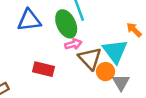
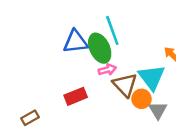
blue triangle: (29, 20) -> (76, 42), moved
red rectangle: (44, 69) -> (76, 96), turned -36

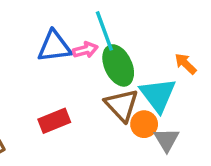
green ellipse: (100, 48) -> (118, 65), moved
pink arrow: (107, 70) -> (85, 50), moved

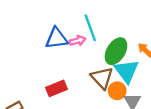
green ellipse: (118, 65) -> (116, 51), moved, turned 56

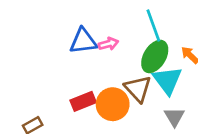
cyan line: (90, 28) -> (153, 26), moved
orange circle: (117, 91) -> (113, 104), moved, size x1.5

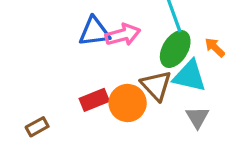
pink arrow: (108, 44) -> (123, 35), size x1.5
cyan triangle: (167, 80) -> (189, 76), turned -40

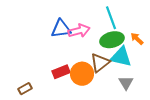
green ellipse: (175, 49) -> (112, 40), turned 45
brown triangle: (156, 86) -> (100, 63), turned 35

